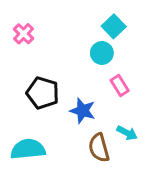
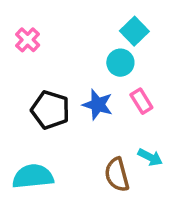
blue star: (83, 111) -> (98, 105), moved

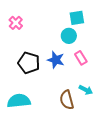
cyan square: (134, 31) -> (77, 18), turned 35

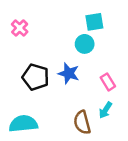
pink rectangle: (81, 58) -> (108, 82), moved
cyan arrow: (86, 90) -> (105, 110), turned 96

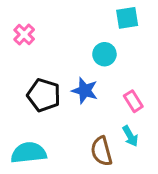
cyan square: (94, 22) -> (127, 18), moved
cyan arrow: (105, 110) -> (130, 136), turned -63

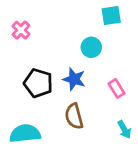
cyan arrow: (130, 136) -> (124, 130), moved
brown semicircle: (101, 151) -> (74, 116), moved

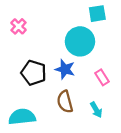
cyan circle: (91, 47) -> (80, 41), size x1.6
cyan arrow: (124, 130) -> (96, 110), moved

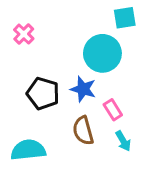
pink rectangle: (102, 77) -> (113, 110), moved

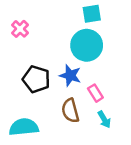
cyan square: (125, 18) -> (92, 14), moved

